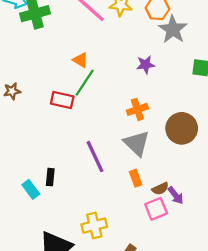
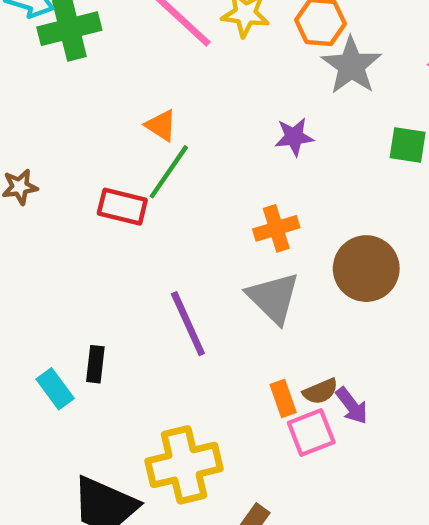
orange rectangle: (136, 178) -> (283, 399), moved
yellow cross: (94, 226) -> (184, 465), size x1.4

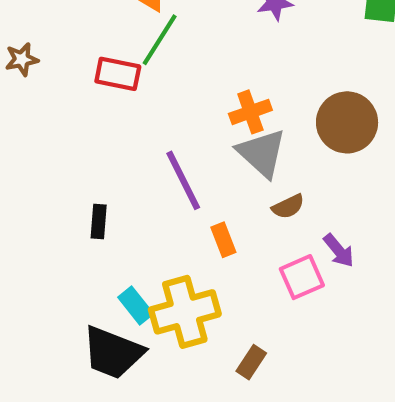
orange cross: (276, 228) -> (250, 112), moved
cyan rectangle: (55, 389) -> (136, 305), moved
brown semicircle: (320, 391) -> (288, 206), moved
orange rectangle: (283, 399) -> (223, 240), moved

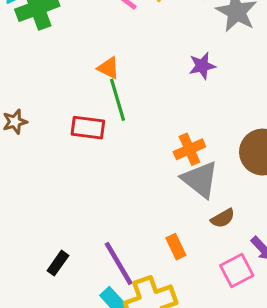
green line: (160, 40) -> (118, 100), turned -45
purple line: (183, 180) -> (119, 264), moved
black rectangle: (99, 221) -> (58, 263), moved, turned 35

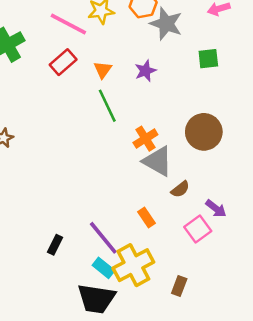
orange triangle: (108, 68) -> (103, 70), moved, turned 48
green line: (118, 100) -> (107, 106), moved
red rectangle: (88, 128) -> (63, 62), moved, turned -40

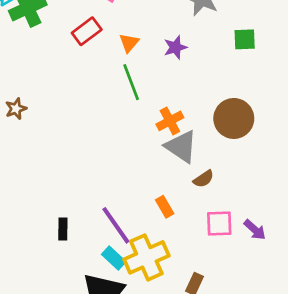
purple arrow: (216, 209) -> (255, 230), moved
pink square: (198, 229) -> (219, 224), turned 30
black rectangle: (55, 245) -> (63, 229), turned -30

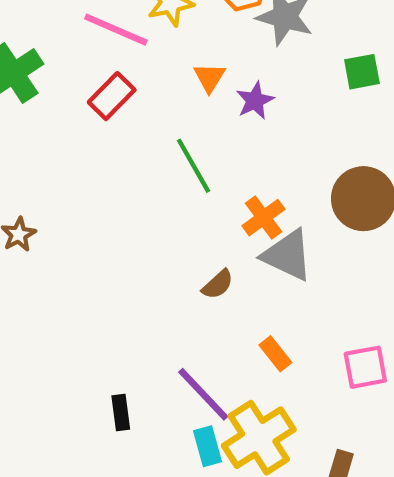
orange triangle: (129, 43) -> (209, 78), moved
brown semicircle: (204, 179) -> (218, 284), moved
cyan rectangle: (114, 258) -> (208, 446), turned 40

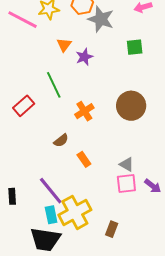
red rectangle: (112, 96) -> (24, 106), moved
gray triangle: (287, 255) -> (127, 164), moved, size x0.6
orange rectangle: (275, 354) -> (84, 159), moved

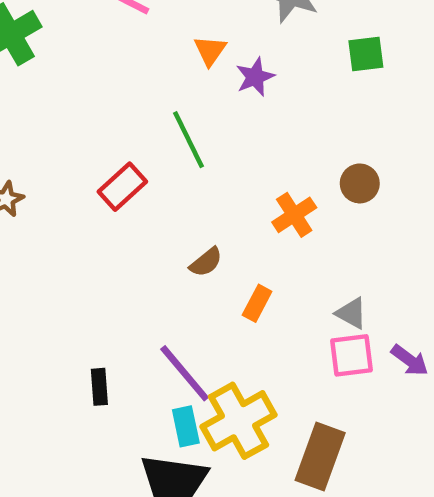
brown circle: (131, 106) -> (360, 183), size x0.6
orange cross: (84, 111) -> (294, 215), moved
orange rectangle: (84, 159) -> (257, 303), turned 63
brown rectangle: (112, 229) -> (320, 456), size x1.8

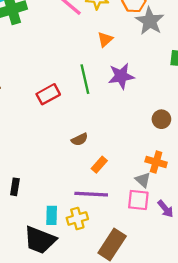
purple star: (255, 77) -> (121, 76), moved, size x1.4
orange cross: (294, 215) -> (156, 162), moved, turned 36
purple line: (185, 373) -> (91, 194), moved, turned -60
yellow cross: (238, 421) -> (77, 218), size x0.6

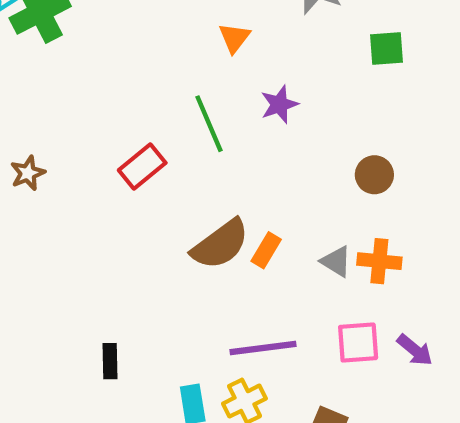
purple star: (121, 76) -> (279, 104), size x0.7
brown semicircle: (80, 139) -> (220, 244), size x1.8
orange rectangle: (99, 165) -> (266, 250), moved
gray triangle: (143, 180) -> (336, 261), moved

